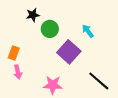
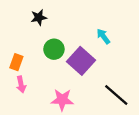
green circle: (50, 29) -> (54, 49), moved

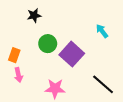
cyan arrow: (103, 36) -> (102, 31), moved

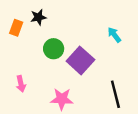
orange rectangle: (14, 55) -> (16, 28), moved
black line: (103, 84) -> (115, 94), turned 35

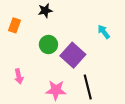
black star: (38, 17) -> (45, 11), moved
black line: (115, 94) -> (88, 87), moved

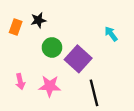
black star: (45, 11) -> (38, 20), moved
pink star: (56, 90) -> (50, 86), moved

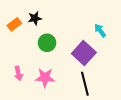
orange rectangle: (16, 27) -> (14, 24), turned 32
purple square: (78, 59) -> (84, 53), moved

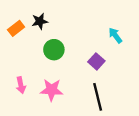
purple square: (84, 53) -> (96, 61), size x0.6

